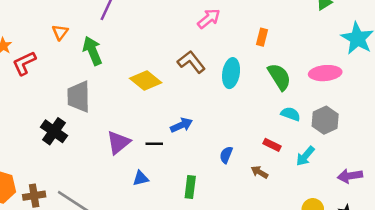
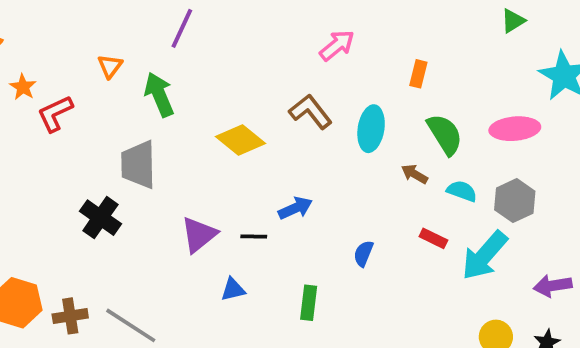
cyan arrow: (305, 156) -> (485, 255), size x1.6
brown arrow: (260, 172) -> (415, 174), moved

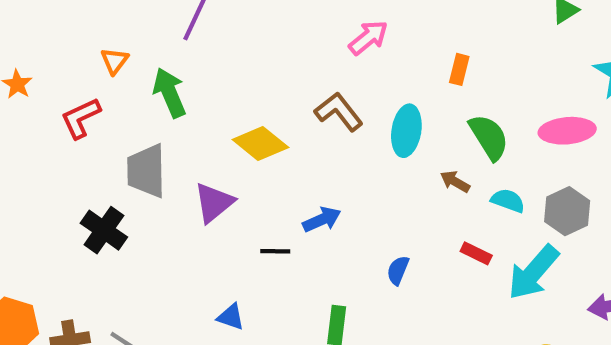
red L-shape: (55, 114) -> (81, 118), moved
purple triangle: (199, 235) -> (214, 203), moved
blue triangle: (233, 289) -> (231, 317), moved, turned 32

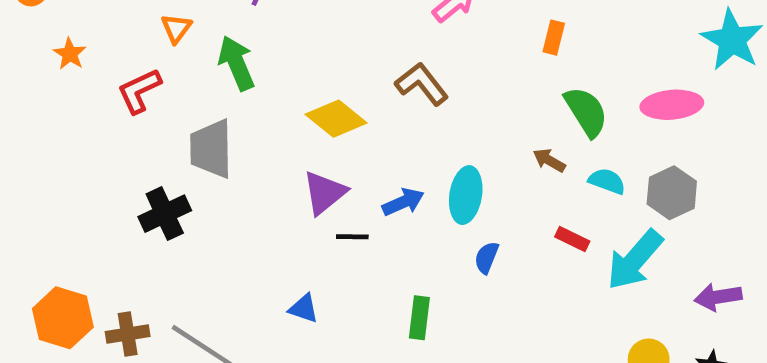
cyan ellipse: (406, 131) -> (466, 195), moved
purple triangle: (214, 203) -> (324, 193), moved
black cross: (104, 230) -> (165, 214), turned 30

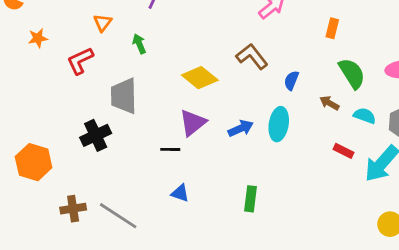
orange star: (70, 54) -> (38, 38), turned 30
green arrow: (236, 63) -> (139, 44), size x0.6
black line: (352, 237) -> (170, 149), moved
blue semicircle: (487, 258) -> (291, 80), moved
orange hexagon: (63, 318) -> (34, 162), moved

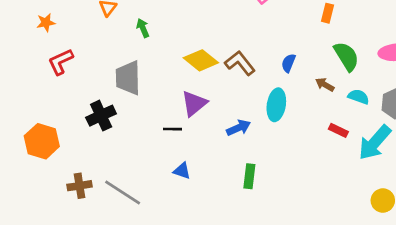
brown L-shape: (252, 56) -> (240, 63), moved
red L-shape: (80, 61) -> (61, 62), moved
blue arrow: (241, 128) -> (239, 128), moved

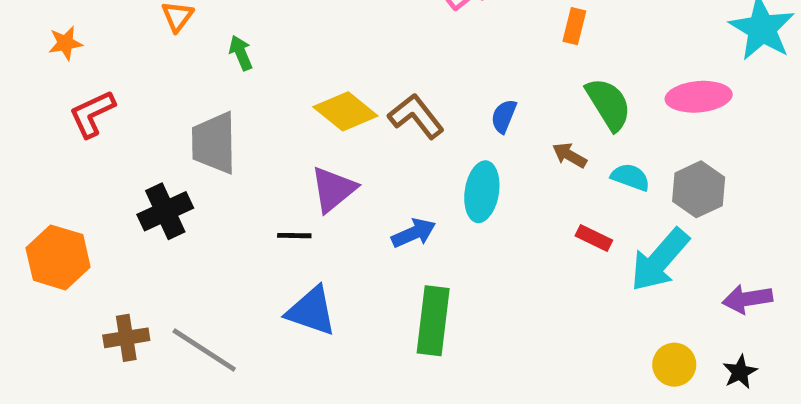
blue triangle: (182, 171) -> (311, 311), size x1.6
green rectangle: (249, 176) -> (433, 321), size x1.5

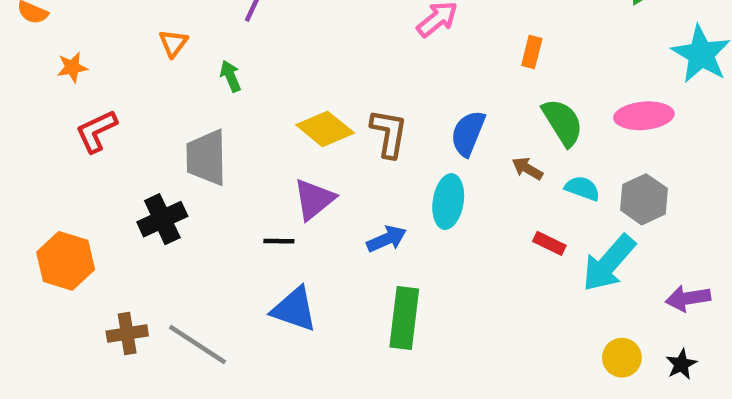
brown L-shape: (416, 116) -> (389, 133), turned 48
blue semicircle: (504, 116) -> (468, 133), size x1.5

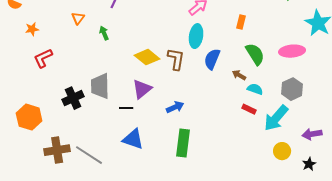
gray trapezoid: (206, 158) -> (100, 86), moved
cyan semicircle: (582, 188) -> (255, 89), moved
cyan ellipse: (448, 202) -> (196, 36), moved
brown cross: (127, 333) -> (57, 150), size x1.4
yellow circle: (622, 358) -> (282, 151), moved

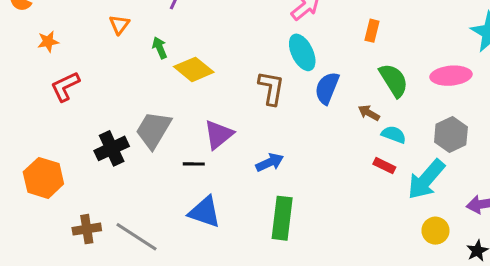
cyan ellipse: (196, 36) -> (302, 52), turned -35
yellow diamond: (147, 57) -> (194, 69), moved
gray trapezoid: (100, 86) -> (153, 130), turned 32
brown cross: (57, 150) -> (87, 229), size x0.7

